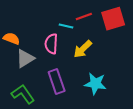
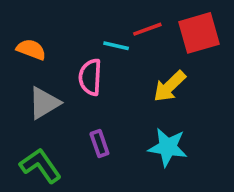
orange semicircle: (11, 39) -> (31, 49), moved
yellow arrow: (83, 49) -> (170, 86), moved
purple rectangle: (57, 81) -> (99, 143), size x0.6

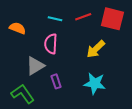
red square: (199, 33) -> (112, 19), turned 30
cyan line: (116, 46) -> (55, 19), moved
gray triangle: (44, 103) -> (35, 66), moved

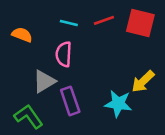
yellow arrow: (96, 49) -> (143, 81), moved
purple rectangle: (56, 81) -> (70, 101), size x1.5

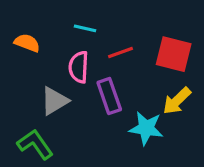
red line: (104, 20) -> (120, 53), moved
red square: (140, 23) -> (174, 54), moved
purple rectangle: (70, 101) -> (109, 96), moved

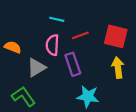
orange semicircle: (27, 43) -> (13, 47), moved
yellow arrow: (177, 101) -> (118, 68), turned 126
cyan star: (146, 128) -> (88, 97), moved

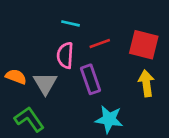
orange semicircle: (13, 47) -> (16, 77), moved
gray triangle: (36, 68) -> (45, 83), turned -30

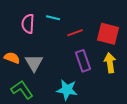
pink semicircle: (65, 55) -> (28, 24), moved
purple rectangle: (90, 79) -> (83, 61), moved
cyan star: (109, 119) -> (67, 90), moved

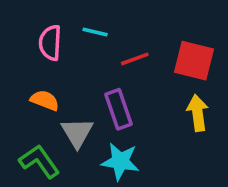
orange semicircle: (12, 58) -> (45, 100), moved
purple rectangle: (83, 61) -> (118, 109), moved
gray triangle: (34, 63) -> (77, 133), moved

